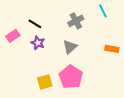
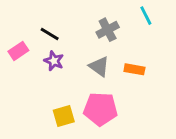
gray triangle: (70, 47) -> (99, 66), turned -42
orange rectangle: (112, 49) -> (134, 69), moved
pink pentagon: (71, 77) -> (100, 109), turned -30

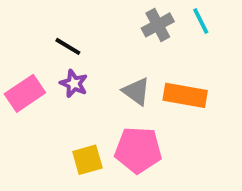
gray cross: (108, 30) -> (158, 25), moved
pink rectangle: (18, 51) -> (25, 93), moved, size x1.4
orange rectangle: (134, 69) -> (185, 95), size x1.5

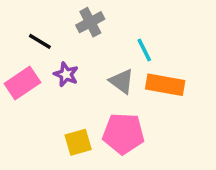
cyan line: (201, 21) -> (144, 50), moved
gray cross: (158, 25) -> (90, 22), moved
black line: (68, 46) -> (40, 41), moved

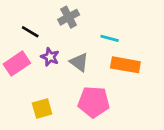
cyan line: (144, 50) -> (110, 38), turned -48
gray triangle: (122, 81) -> (79, 62), moved
yellow square: (78, 142) -> (42, 109), moved

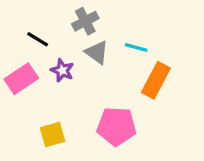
gray triangle: (79, 62) -> (97, 52), moved
orange rectangle: (125, 65) -> (156, 80), turned -72

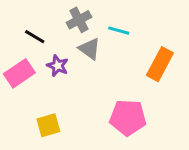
cyan line: (136, 47) -> (119, 31), moved
orange rectangle: (156, 80) -> (160, 64), moved
pink pentagon: (116, 126) -> (128, 118), moved

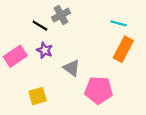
cyan line: (119, 31) -> (119, 23), moved
black line: (35, 37) -> (40, 26), moved
gray triangle: (90, 49) -> (72, 68), moved

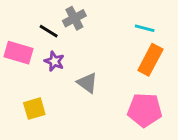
pink rectangle: (15, 56) -> (19, 53), moved, turned 50
pink pentagon: (99, 90) -> (145, 110), moved
yellow square: (38, 96) -> (34, 109), moved

